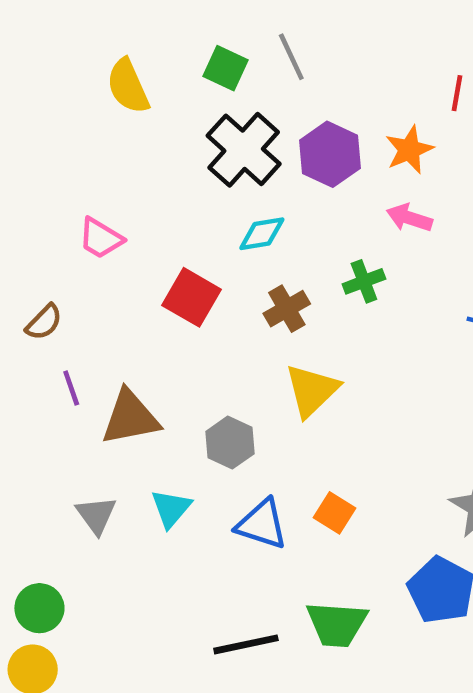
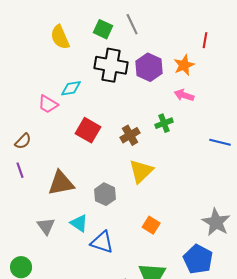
black cross: (244, 150) -> (111, 65), turned -32
cyan diamond: (262, 234) -> (71, 88), moved
purple line: (71, 388) -> (20, 170), moved
cyan triangle: (171, 508) -> (79, 223), turned -36
blue triangle: (262, 524) -> (102, 242), moved

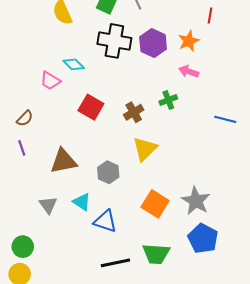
cyan diamond: (71, 88) -> (74, 64), turned 55
gray star: (216, 222) -> (196, 201), moved
orange square: (151, 225) -> (155, 204), size x1.5

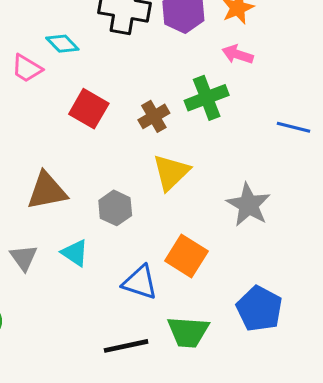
green cross: (168, 100) -> (207, 98), size x1.5
gray star: (196, 201) -> (248, 205), moved
blue triangle: (105, 221) -> (140, 282), moved

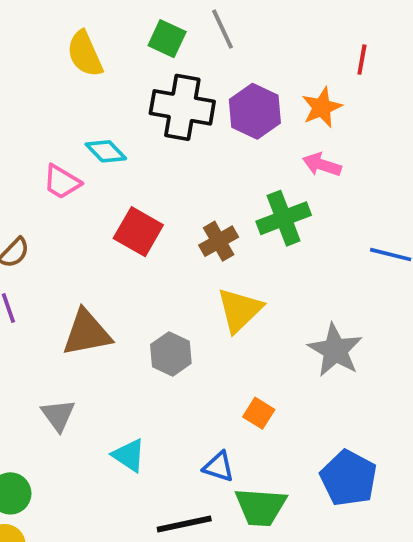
cyan triangle: (75, 253) -> (129, 455), moved
orange square: (186, 256) -> (259, 413), size x0.6
blue triangle: (140, 282) -> (219, 467), moved, size x0.7

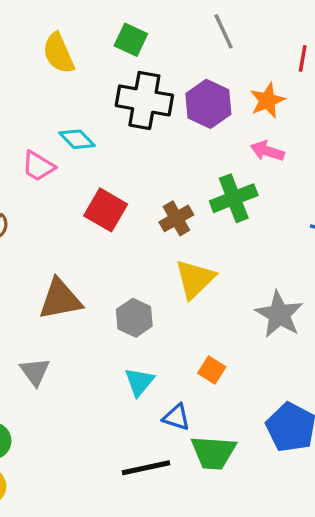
gray line: (222, 29) -> (224, 31), moved
cyan triangle: (129, 455) -> (139, 382), moved, turned 36

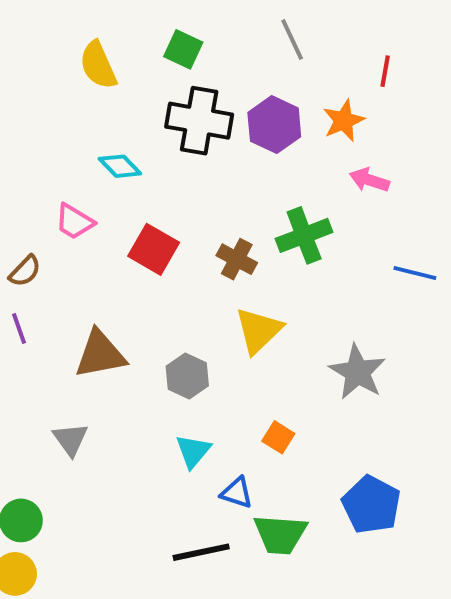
pink arrow: (267, 151) -> (369, 180), moved
pink trapezoid: (38, 166) -> (74, 222), moved
brown cross: (176, 218) -> (237, 259), turned -32

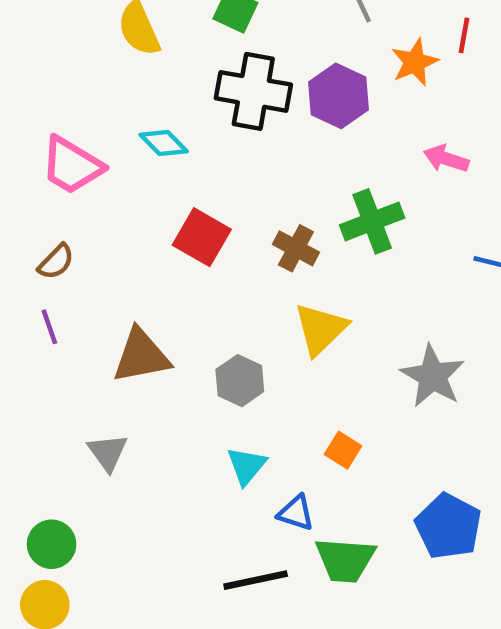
orange star: (344, 121) -> (415, 62), moved
pink trapezoid: (74, 222) -> (72, 165), moved, size x1.4

